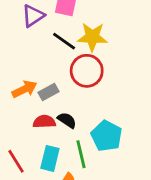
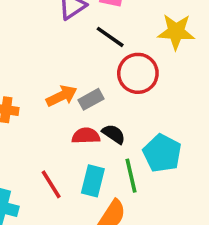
yellow star: (92, 37) -> (176, 32), moved

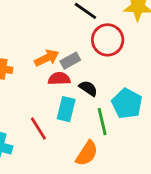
red semicircle: (86, 136) -> (59, 79), moved
cyan rectangle: (93, 181) -> (66, 109), moved

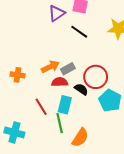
red circle: (108, 40) -> (96, 77), moved
green line: (102, 122) -> (60, 123), moved
red line: (38, 128) -> (41, 107), moved

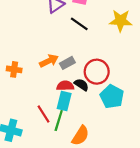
red semicircle: (60, 82) -> (65, 86), moved
red line: (41, 107) -> (43, 114), moved
green line: (60, 123) -> (59, 120), turned 30

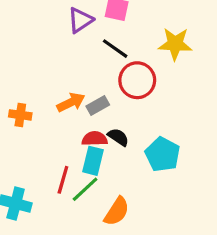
red circle: (97, 72) -> (137, 80), moved
red line: (43, 114) -> (63, 180), turned 48
green line: (59, 120) -> (85, 189), turned 30

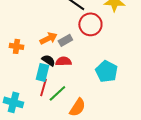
black semicircle: (118, 137) -> (48, 60), moved
cyan rectangle: (93, 161) -> (42, 72), moved

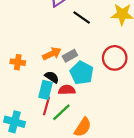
red circle: (90, 24) -> (115, 58), moved
red semicircle: (63, 61) -> (67, 90), moved
cyan pentagon: (106, 71) -> (82, 73), moved

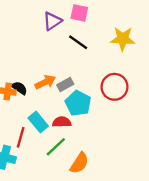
black semicircle: (52, 77) -> (19, 88), moved
cyan rectangle: (45, 90) -> (38, 122), turned -54
red line: (47, 106) -> (21, 137), moved

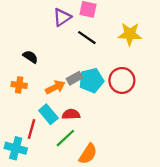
orange arrow: (45, 82) -> (55, 87), moved
black semicircle: (19, 88) -> (30, 57), moved
cyan pentagon: (78, 103) -> (91, 80), moved, turned 30

